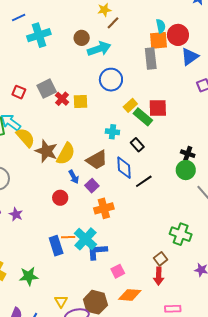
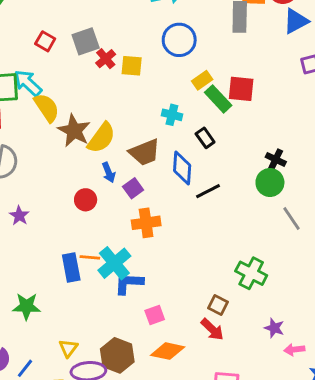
brown square: (161, 259) -> (218, 305), turned -32
red arrow: (159, 276) -> (212, 329), turned -54

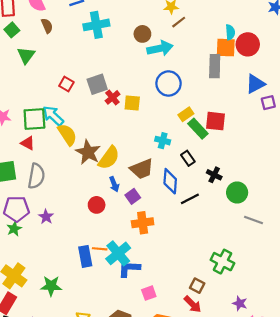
blue triangle: (296, 21) -> (255, 84), moved
black cross: (276, 159) -> (214, 175), moved
gray line: (292, 219) -> (253, 220), turned -36

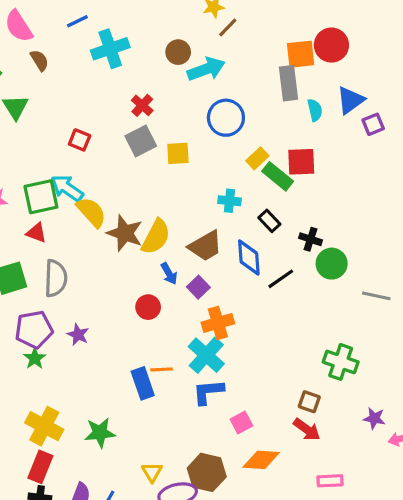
cyan semicircle: (230, 32) -> (315, 110), moved
gray square: (97, 84) -> (141, 141), moved
red cross: (112, 97) -> (142, 105), moved
green circle: (237, 193) -> (332, 264), moved
cyan cross: (118, 253) -> (206, 355), moved

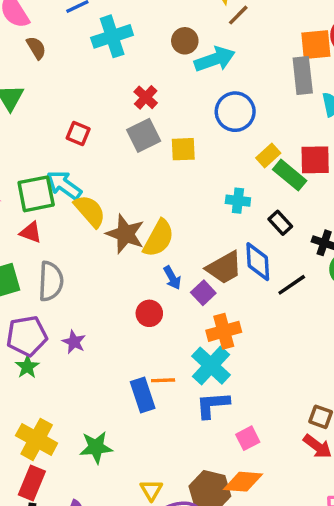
brown trapezoid: (205, 246) -> (224, 268), moved
orange diamond: (261, 460) -> (243, 482), moved

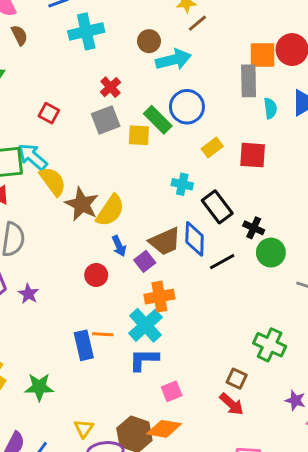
green rectangle: (290, 175) -> (158, 120), moved
black rectangle: (280, 223) -> (217, 207), size x1.5

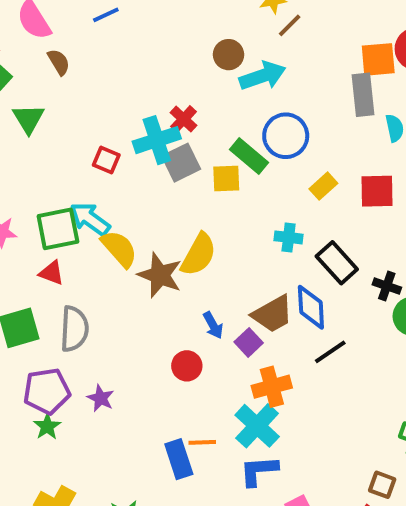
cyan cross: (86, 31) -> (157, 140), moved
yellow semicircle: (110, 211) -> (198, 255), moved
black line: (222, 262) -> (330, 352), moved

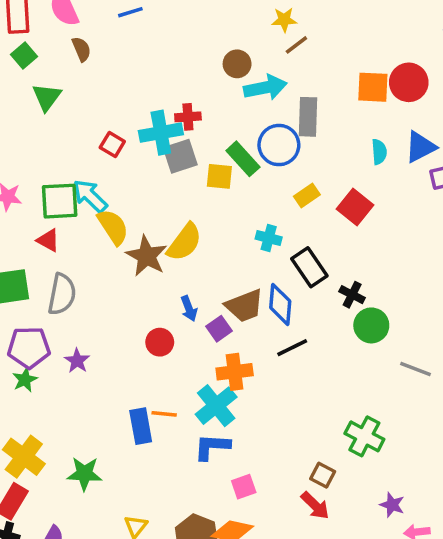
gray rectangle: (363, 95) -> (308, 117), moved
red cross: (184, 119) -> (188, 117), turned 35
red square: (377, 191) -> (355, 207), turned 32

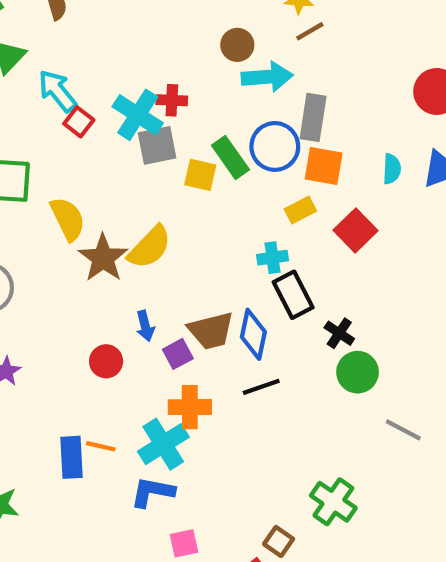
orange square: (373, 87) -> (324, 166), moved
cyan cross: (161, 133) -> (138, 115), turned 36
cyan arrow: (90, 196) -> (57, 91), moved
cyan cross: (269, 238) -> (272, 258), moved, turned -30

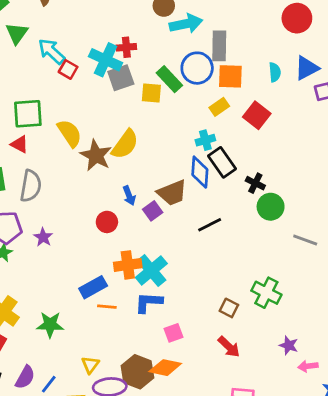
blue diamond: (253, 334) -> (200, 172), moved
orange cross: (190, 407) -> (128, 265), moved
orange line: (101, 446) -> (107, 307), moved
blue rectangle: (71, 457) -> (93, 287), turned 72
brown square: (279, 541) -> (229, 308), moved

